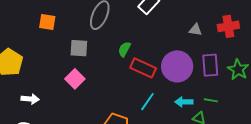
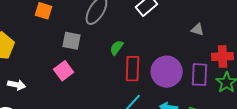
red cross: (228, 26) -> (223, 56), moved
gray triangle: (195, 30) -> (197, 30), moved
red rectangle: (143, 68) -> (133, 69), turned 60

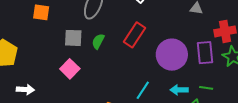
green semicircle: (117, 48) -> (98, 41), moved
red rectangle: (133, 69) -> (135, 35), moved, turned 40

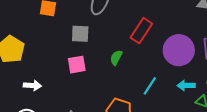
green semicircle: (98, 41) -> (116, 58), moved
pink square: (70, 69) -> (77, 65), turned 36

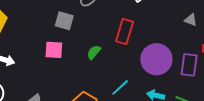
red rectangle: (141, 31) -> (125, 32), turned -30

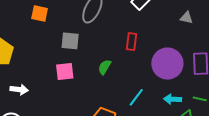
gray triangle: (191, 20) -> (187, 18), moved
red rectangle: (125, 32) -> (131, 42), size x0.7

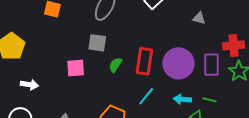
gray square: (70, 41) -> (97, 43), moved
red rectangle: (131, 42) -> (144, 61), moved, size x1.5

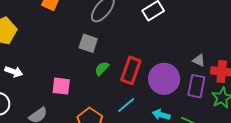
gray triangle: (199, 18) -> (199, 60), moved
pink square: (76, 68) -> (61, 86), moved

